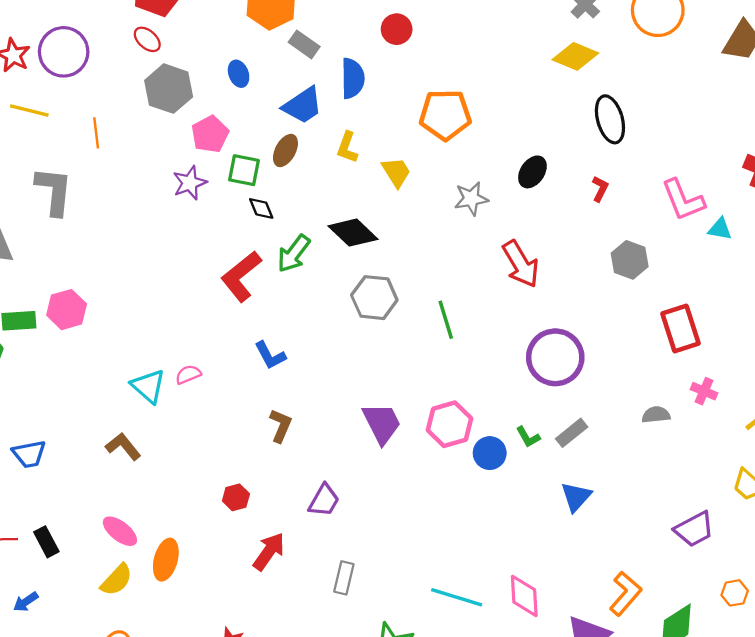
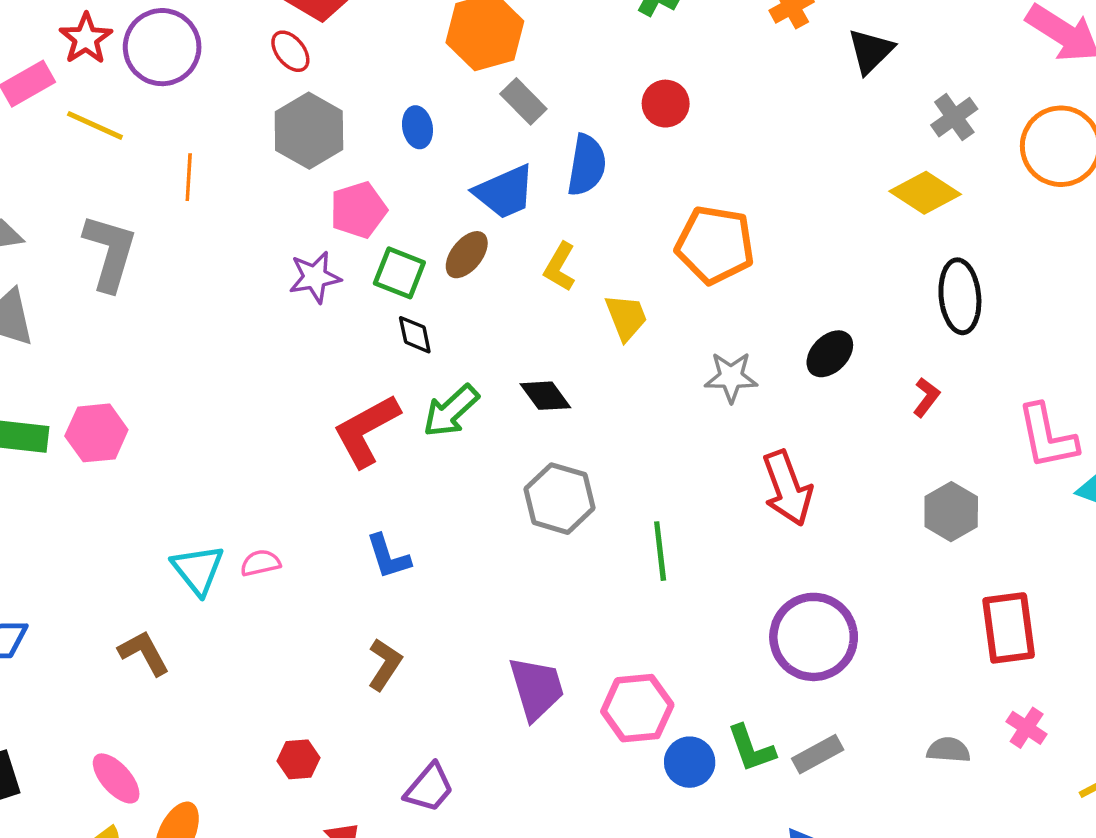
black diamond: (353, 233) -> (545, 396), size x0.7
green L-shape: (528, 437) -> (751, 748), size x1.4

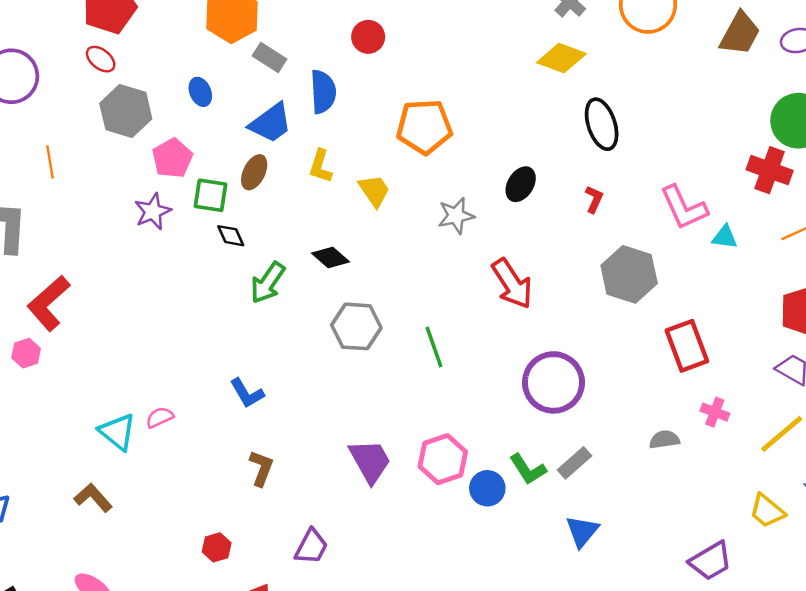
red L-shape: (366, 431) -> (49, 303), moved
pink hexagon: (96, 433) -> (26, 353), size x0.7
gray hexagon: (951, 512) -> (629, 274), size x1.4

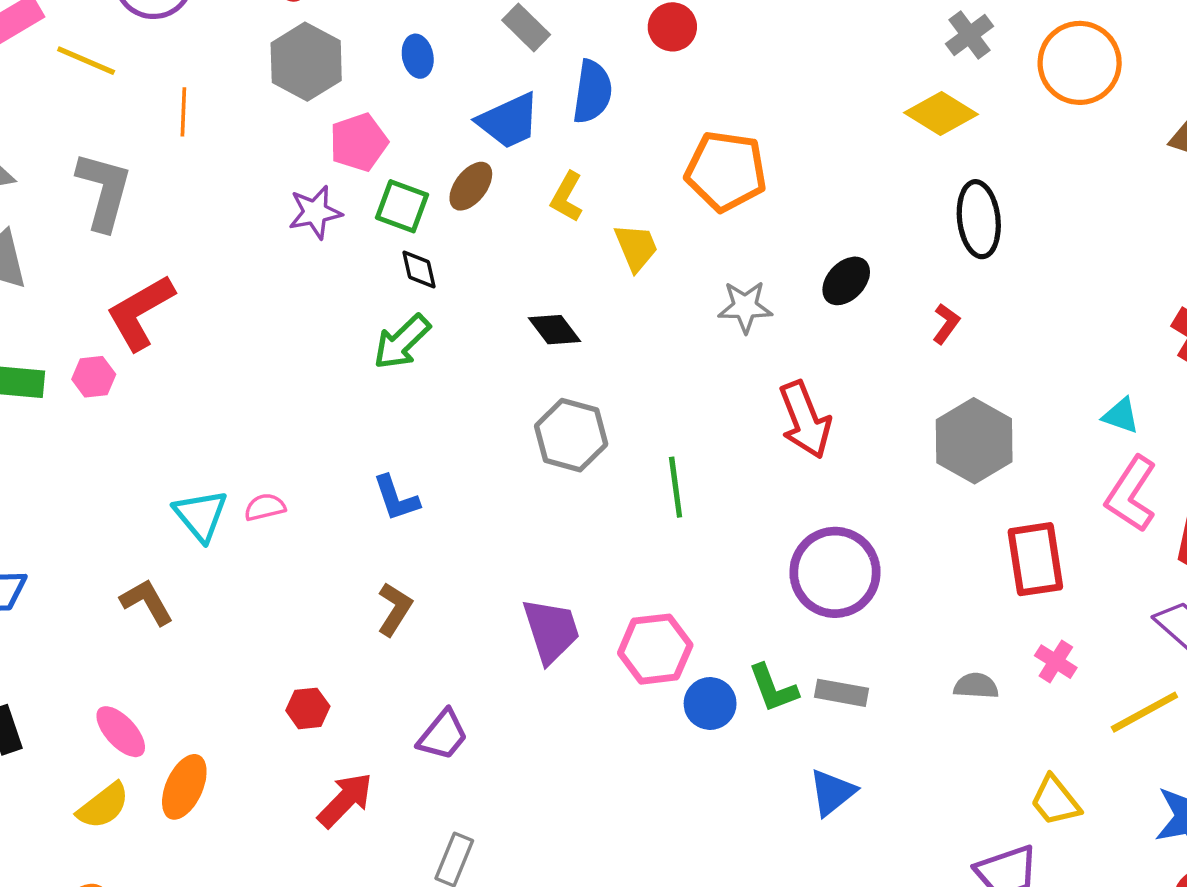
pink L-shape: (684, 208) -> (1131, 494), moved, turned 46
green arrow: (268, 283) -> (402, 342), moved
gray rectangle: (575, 463) -> (841, 693), turned 40
yellow trapezoid: (767, 511) -> (1055, 801), moved

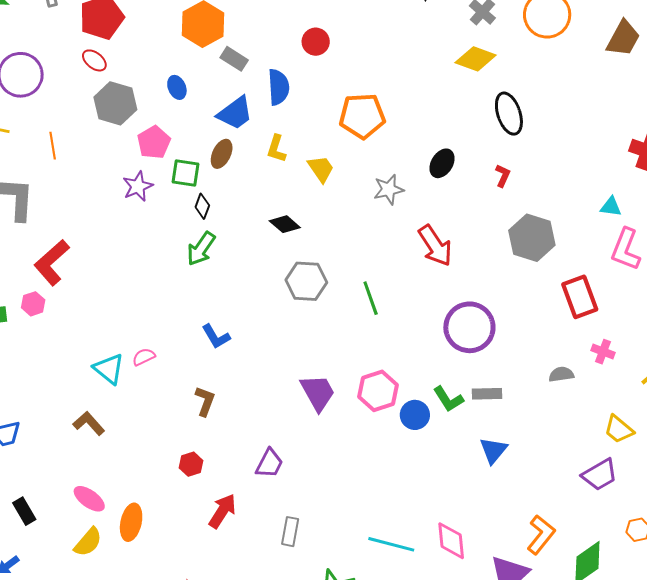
black diamond: (419, 269) -> (202, 206), turned 45
brown L-shape: (395, 609) -> (205, 401), moved

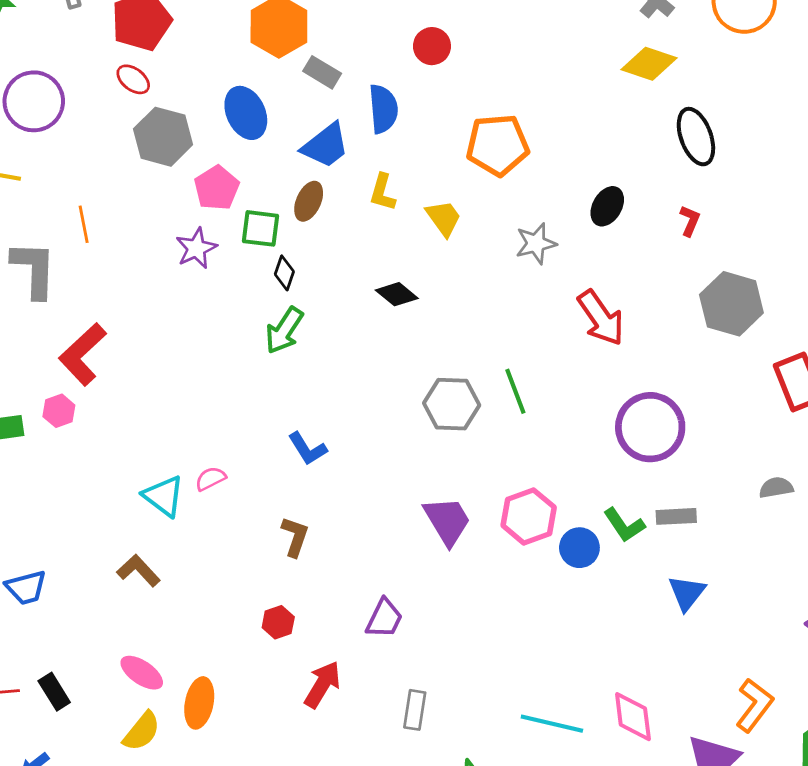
blue ellipse: (177, 87) -> (246, 113), size x1.6
orange line: (53, 146) -> (84, 224), moved
gray hexagon: (306, 281) -> (452, 404), moved

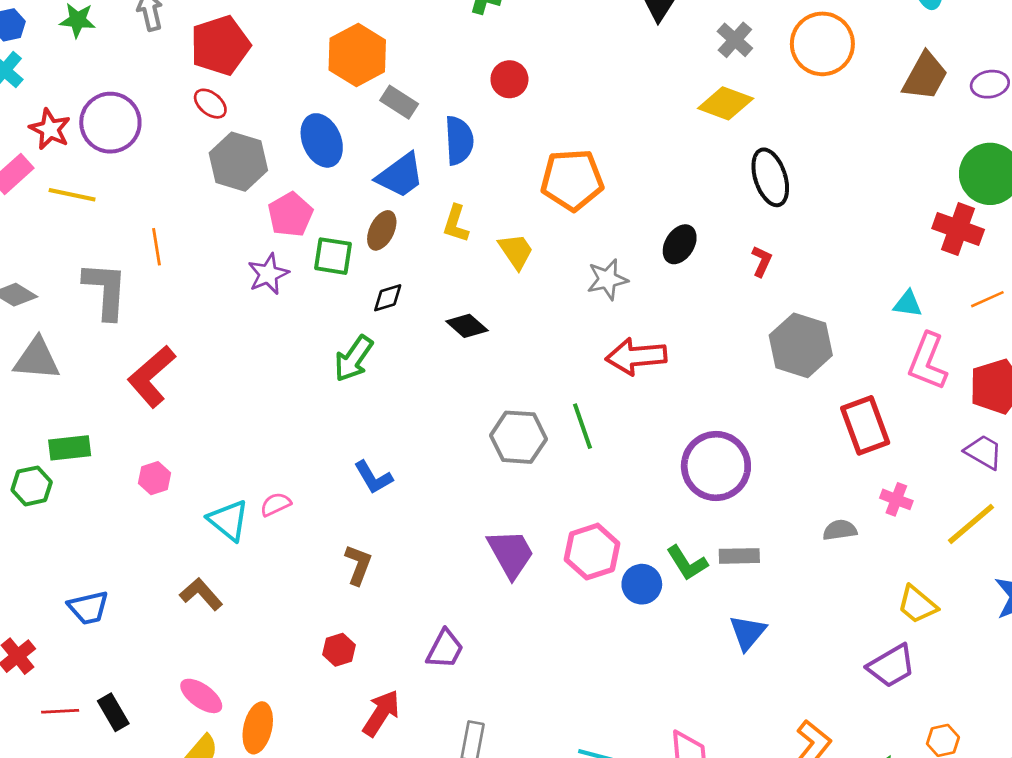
black diamond: (284, 273) -> (388, 298), moved, turned 52
red arrow: (601, 318) -> (636, 356), moved, turned 118
pink hexagon: (59, 411) -> (154, 478), moved

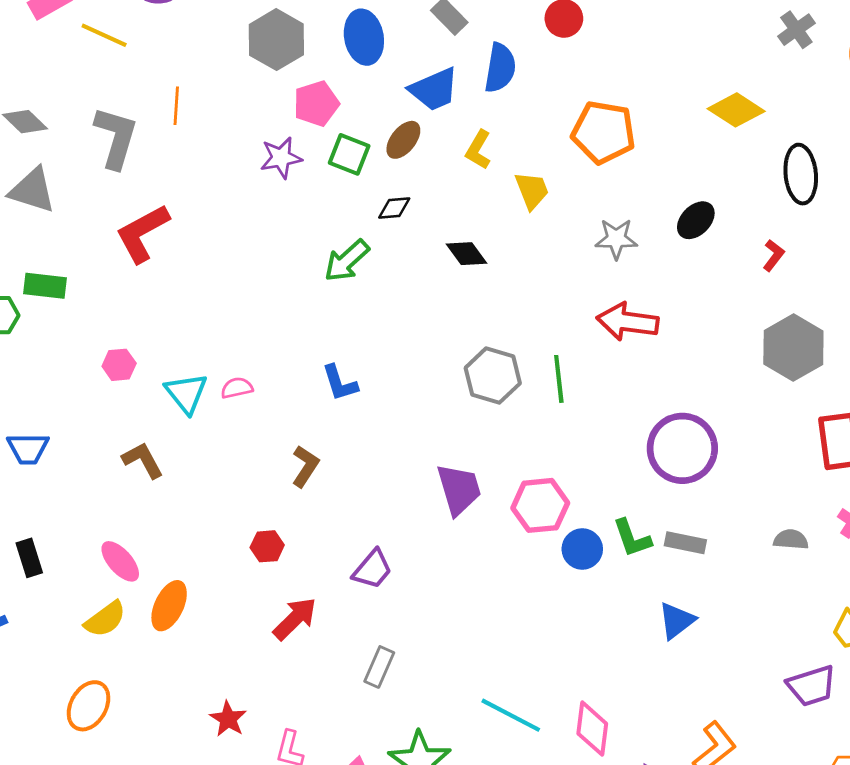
yellow diamond: (726, 103) -> (736, 110), moved
pink hexagon: (154, 478) -> (119, 365), moved

